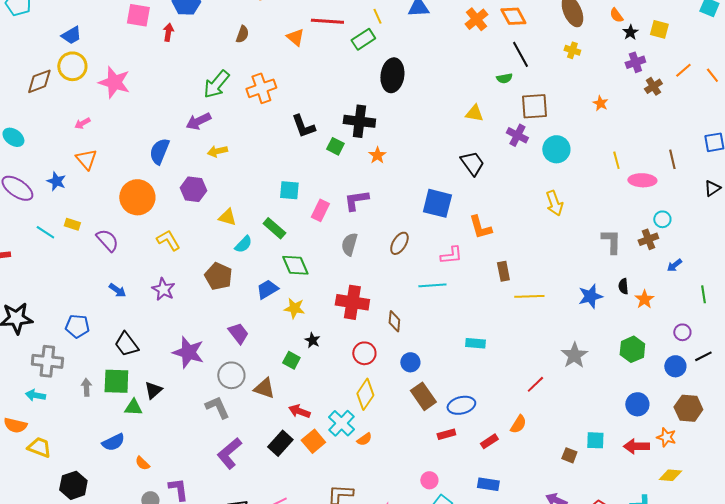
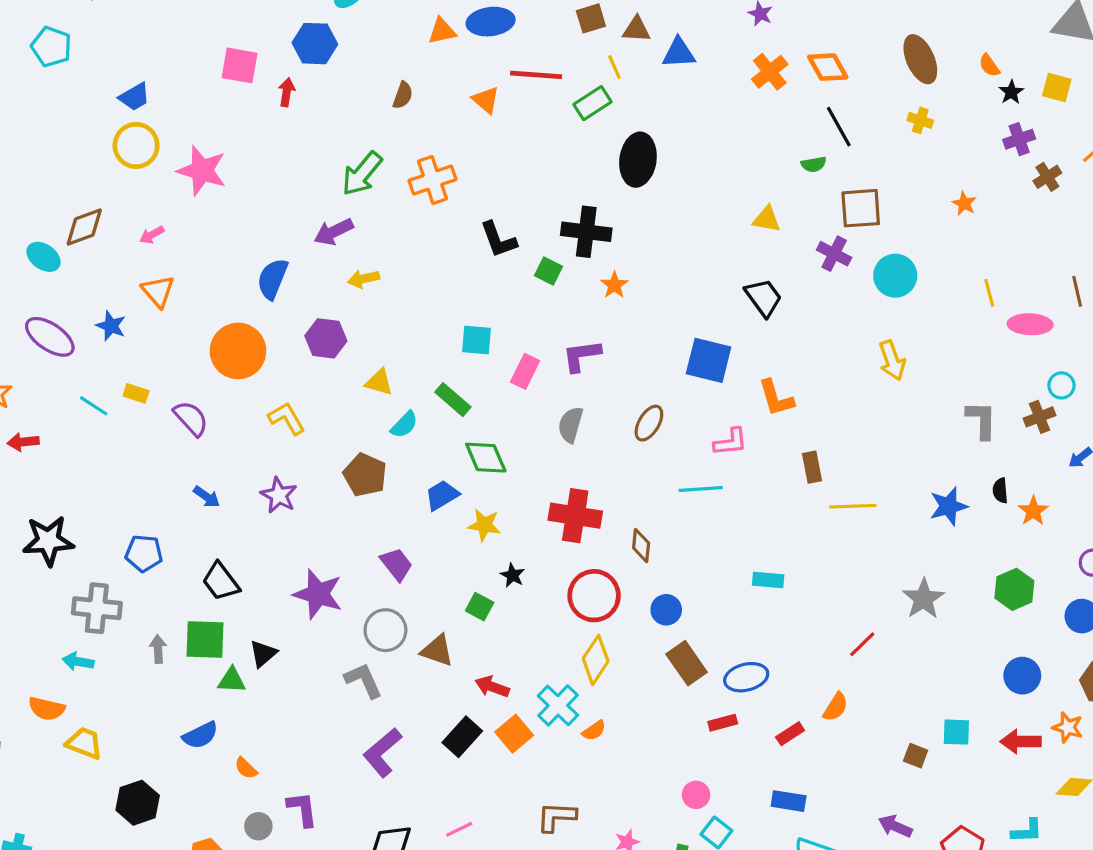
brown diamond: (39, 81) -> (84, 227), moved
red circle: (364, 353) -> (594, 596), size x1.4

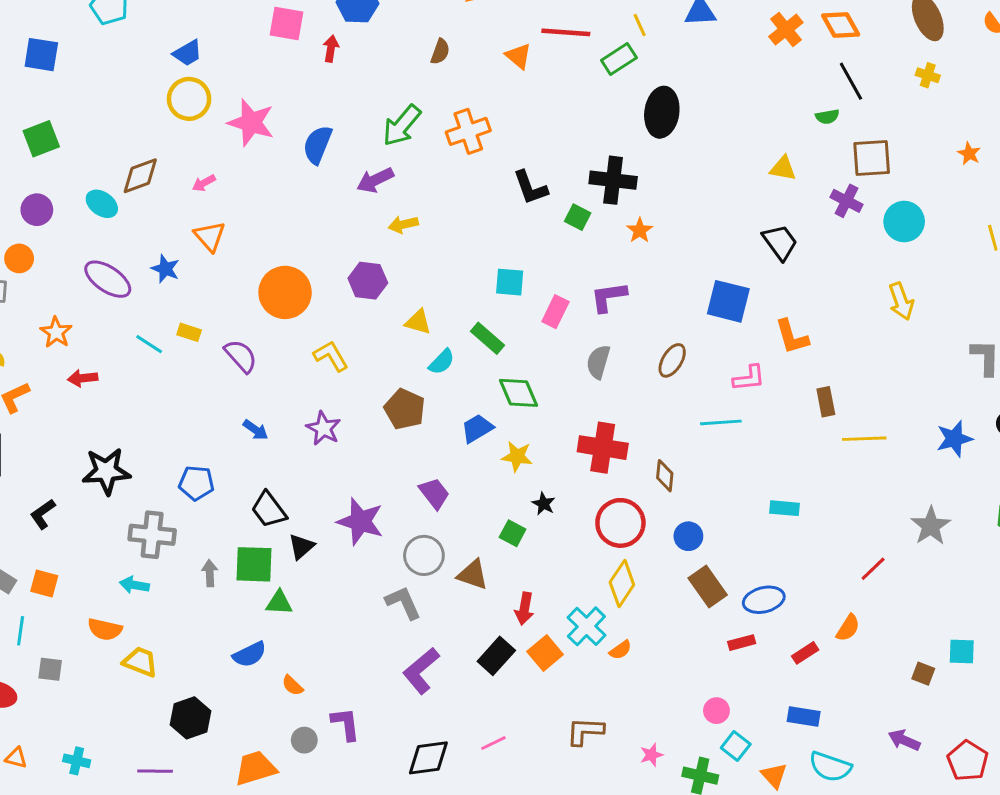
blue semicircle: (273, 279) -> (318, 145), moved
black triangle: (263, 654) -> (301, 547), moved
red arrow: (492, 687) -> (524, 609), turned -100

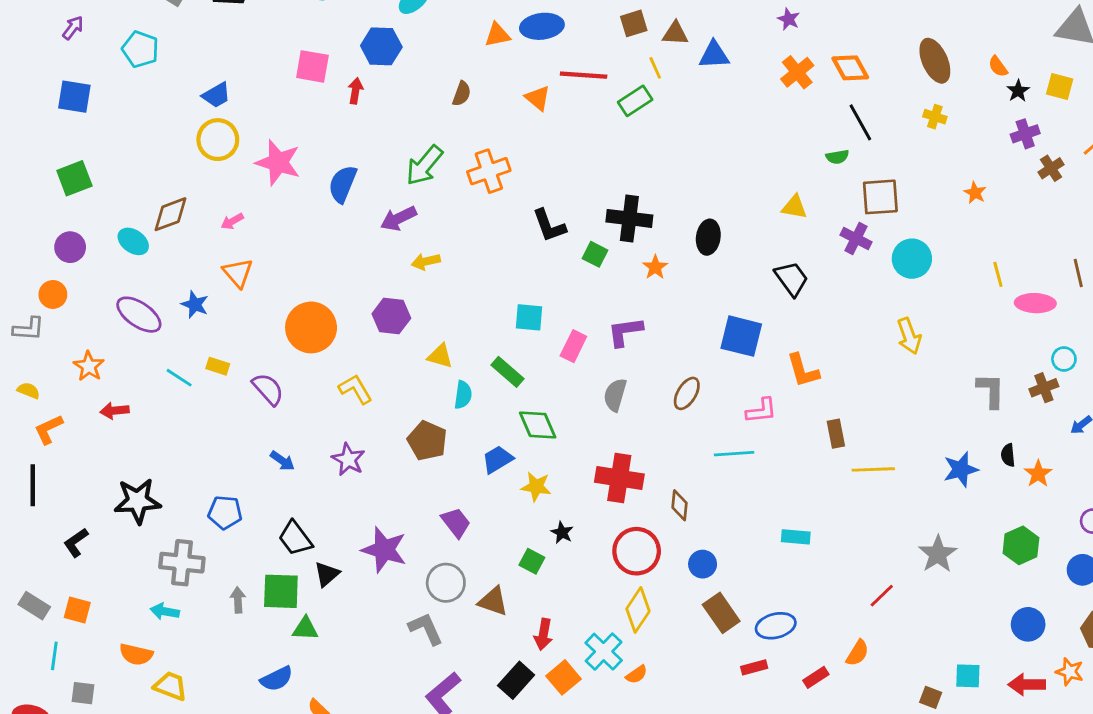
black ellipse: (662, 112) -> (708, 237), moved, size x0.7
cyan semicircle: (442, 362) -> (463, 395), turned -36

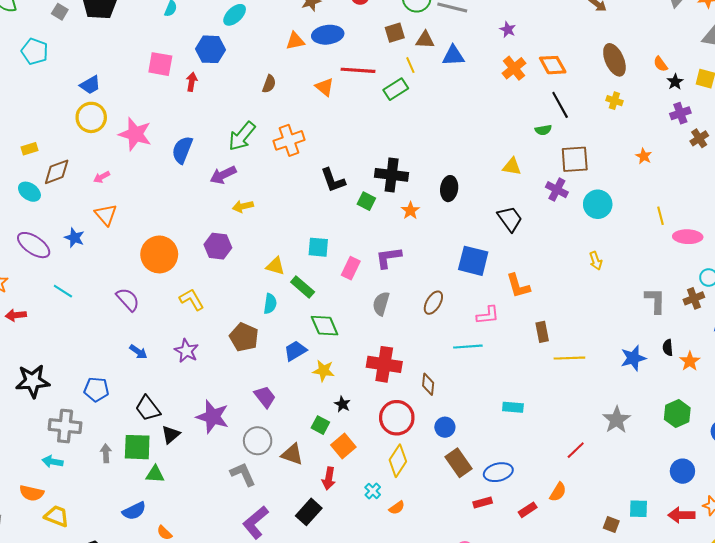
yellow arrow: (909, 336) -> (596, 261), size x0.7
yellow triangle: (440, 356) -> (275, 266), moved
yellow rectangle: (218, 366) -> (29, 149), moved, turned -35
cyan cross: (604, 652) -> (373, 491), size x0.6
orange square: (563, 677) -> (343, 446), moved

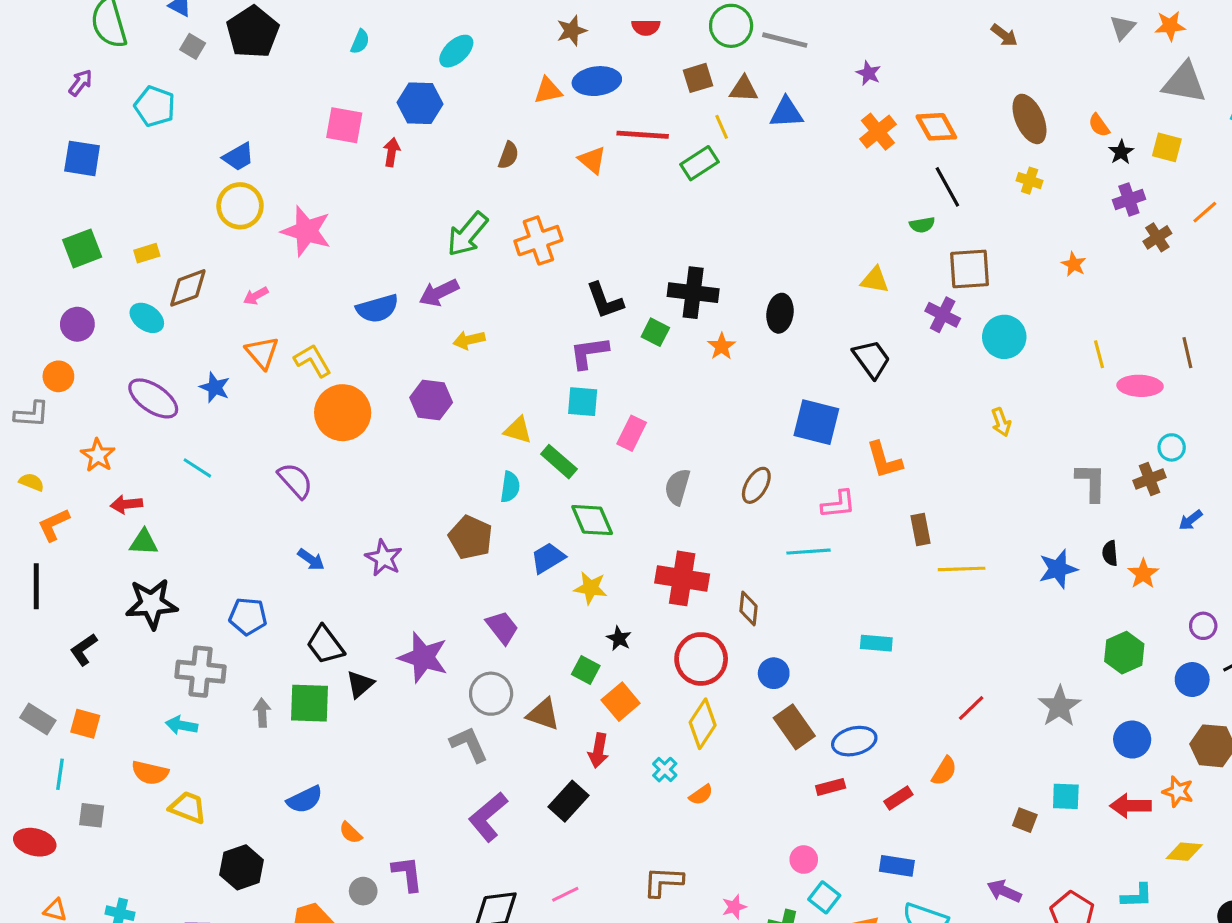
blue semicircle: (182, 150) -> (377, 308), moved, turned -128
purple L-shape: (388, 258) -> (589, 353), moved
yellow L-shape: (192, 299) -> (313, 361), moved
gray star: (617, 420) -> (1060, 706), moved
green triangle: (155, 474) -> (144, 542), moved

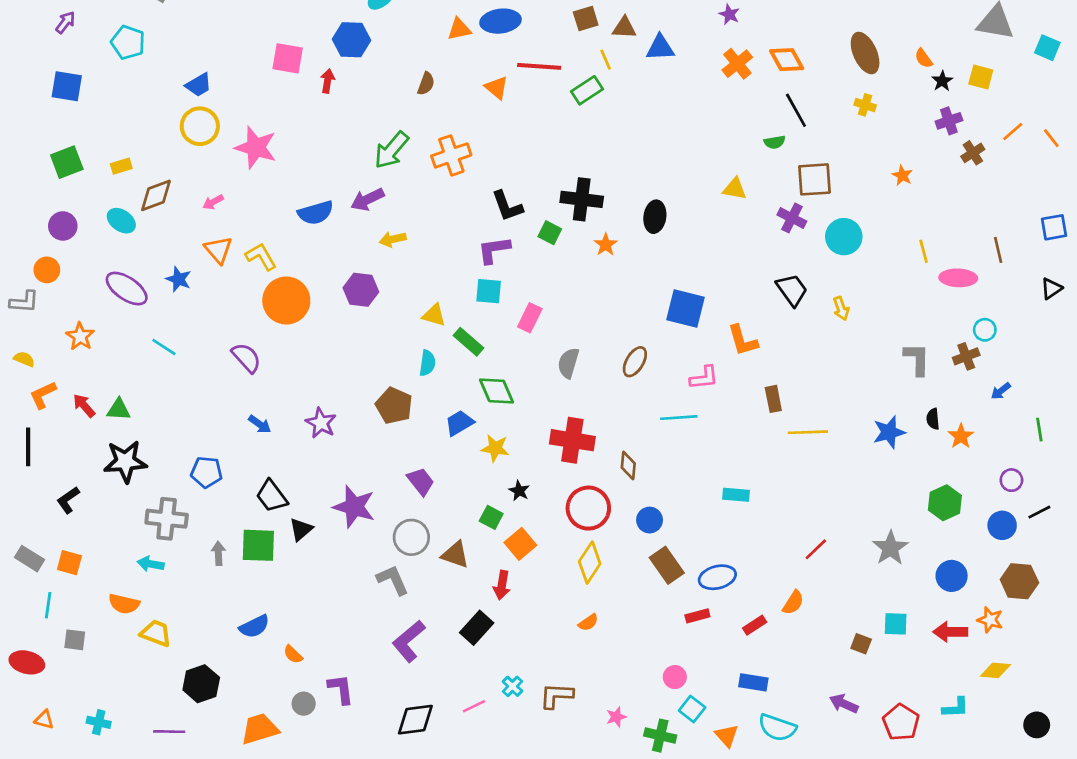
black trapezoid: (872, 359) -> (792, 290), moved
red arrow: (126, 504) -> (84, 406), moved, turned 55
cyan cross: (665, 770) -> (512, 686), moved

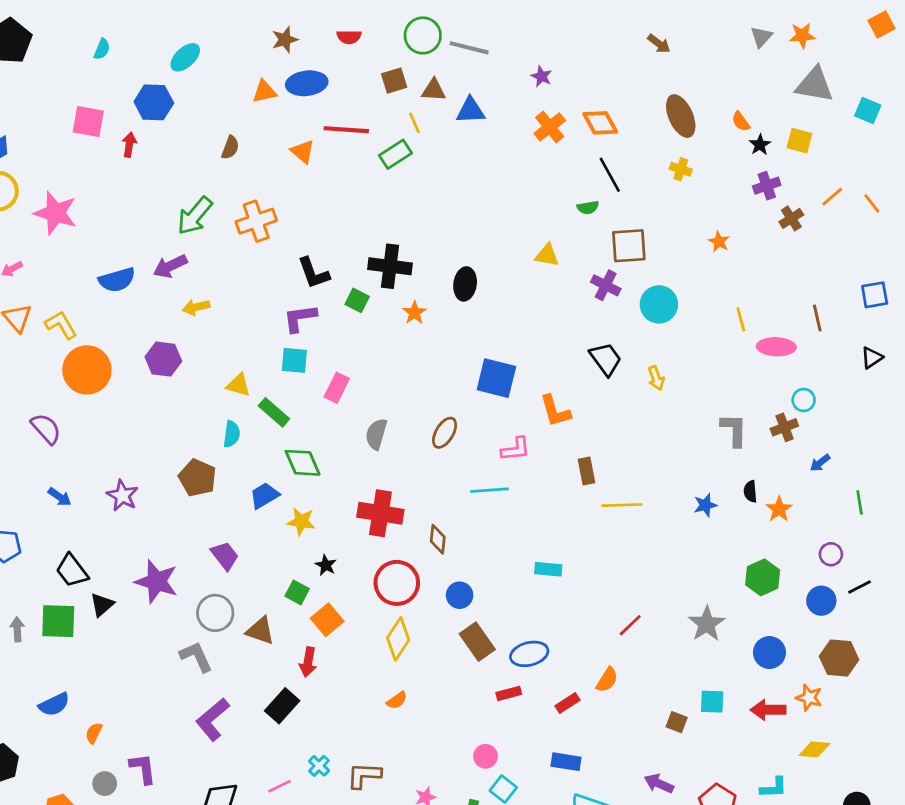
blue star: (889, 432) -> (705, 505), size x0.7
orange semicircle: (293, 654) -> (94, 733), turned 72

